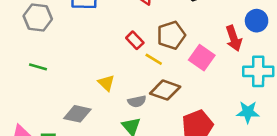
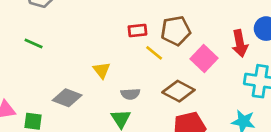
red rectangle: (135, 40) -> (137, 31), turned -60
brown diamond: (165, 90) -> (178, 91), moved

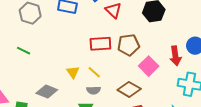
red rectangle: (137, 31) -> (100, 44), size x1.5
yellow line: (154, 53) -> (94, 72), moved

